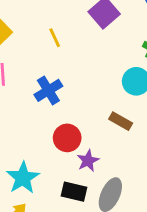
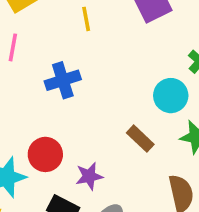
red circle: (67, 138) -> (45, 154), moved

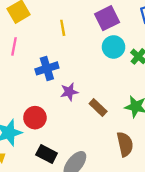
cyan circle: (171, 96) -> (114, 47), moved
purple star: (89, 176) -> (69, 92), moved

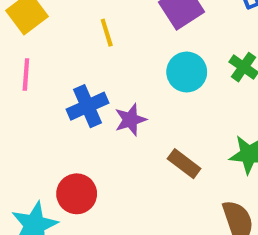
cyan circle: (114, 47) -> (187, 72), moved
purple star: (69, 92) -> (130, 120), moved

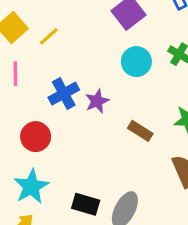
yellow line: (107, 33) -> (49, 36), moved, turned 70
red circle: (77, 194) -> (36, 137), moved

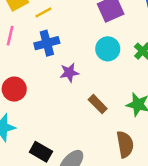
blue cross: (64, 94) -> (47, 43), moved

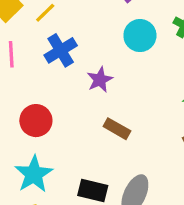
brown rectangle: (98, 104) -> (117, 129), moved

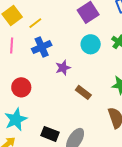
brown rectangle: (117, 129) -> (83, 92), moved

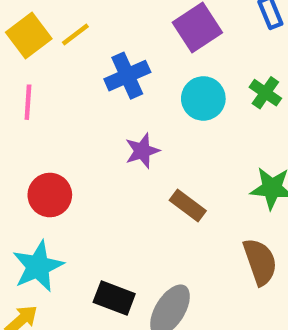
yellow line: (35, 23) -> (75, 35), moved
blue cross: (42, 47) -> (127, 76), moved

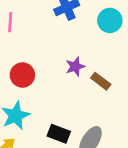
purple star: (142, 151) -> (75, 67), moved

